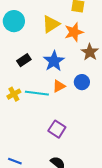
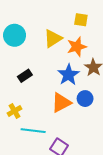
blue star: (54, 61) -> (68, 75), moved
orange triangle: (59, 86) -> (61, 103), size x1.5
cyan line: (37, 93) -> (33, 131), moved

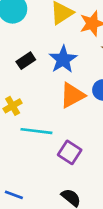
blue star: (68, 75) -> (63, 59), moved

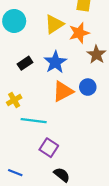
purple square: (70, 152) -> (49, 148), moved

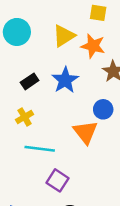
orange star: (79, 33) -> (93, 46), turned 30
orange triangle: (63, 91) -> (85, 132), moved, turned -40
yellow cross: (14, 100) -> (25, 117), moved

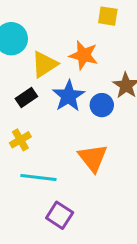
yellow triangle: (64, 36) -> (44, 64), moved
orange star: (93, 46) -> (84, 55), moved
blue circle: (103, 109) -> (102, 105), moved

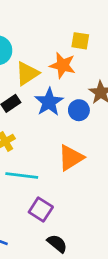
yellow square: (108, 16) -> (80, 41), moved
orange triangle: (93, 158) -> (71, 158), turned 36

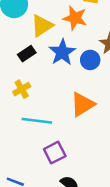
purple square: (41, 210) -> (55, 153), turned 30

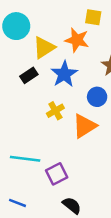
blue circle: (90, 60) -> (97, 97), moved
yellow cross: (22, 89) -> (55, 111), moved
cyan line: (37, 121) -> (25, 159), moved

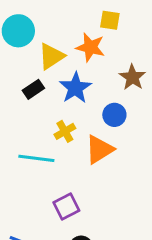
cyan line: (25, 159) -> (36, 158), moved

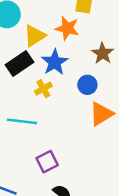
black rectangle: (33, 89) -> (19, 63), size x1.5
yellow cross: (65, 131) -> (43, 89), moved
orange triangle: (99, 149) -> (101, 114), moved

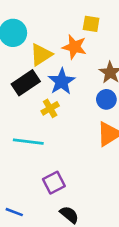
blue circle: (87, 85) -> (106, 99), moved

